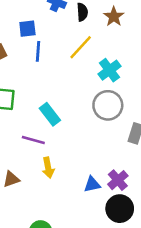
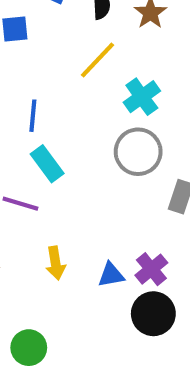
blue line: (38, 51) -> (33, 116), moved
yellow arrow: (48, 168) -> (56, 263), moved

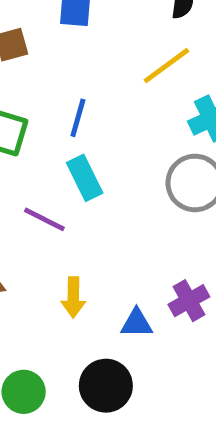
purple cross: (151, 269) -> (189, 301), moved
black circle: (153, 314) -> (106, 386), moved

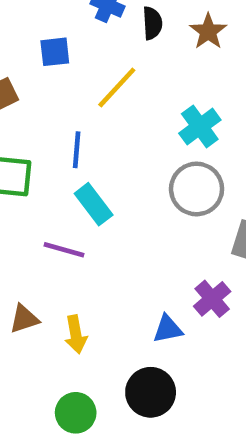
yellow line: (166, 66) -> (117, 87), moved
yellow arrow: (73, 297) -> (76, 334), moved

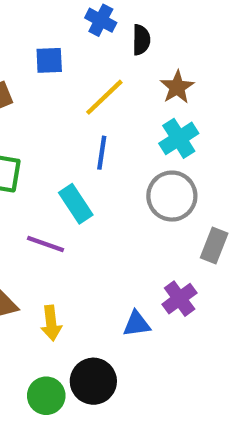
brown star: (208, 31) -> (177, 87), moved
blue line: (77, 150) -> (102, 153), moved
black circle: (151, 392) -> (93, 381), moved

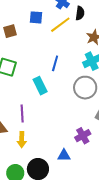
yellow line: (104, 97) -> (60, 25), moved
purple line: (45, 244) -> (22, 113), moved, turned 60
blue triangle: (137, 324) -> (64, 155), moved

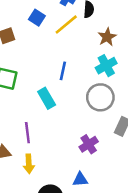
blue square: (36, 17) -> (37, 18), turned 32
purple cross: (83, 136) -> (89, 144), moved

